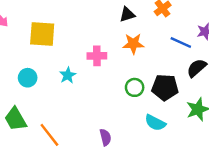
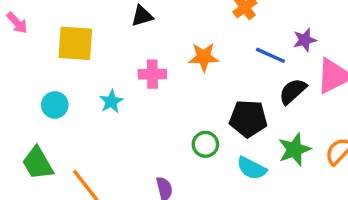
black triangle: (127, 14) -> (142, 16), moved
green circle: (135, 87) -> (205, 144), moved
cyan semicircle: (155, 123) -> (252, 168), moved

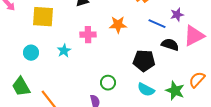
black semicircle: (293, 91) -> (170, 45), turned 60
green circle: (205, 144) -> (108, 83), moved
green star: (294, 149) -> (175, 91), moved, turned -30

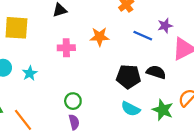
black semicircle: (170, 45) -> (156, 72), moved
cyan star: (64, 51) -> (30, 73), moved
green circle: (108, 83) -> (73, 101), moved

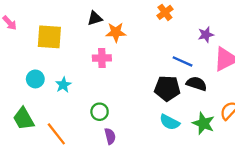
blue line: (143, 36) -> (182, 61), moved
orange star: (100, 37) -> (116, 32), moved
green circle: (73, 101) -> (100, 112), moved

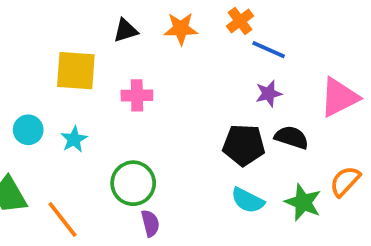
orange star: (116, 32) -> (181, 29), moved
purple star: (206, 35) -> (269, 94), moved
yellow square: (49, 37) -> (76, 71), moved
blue line: (182, 61) -> (269, 50), moved
green circle: (100, 112) -> (133, 183), size x1.5

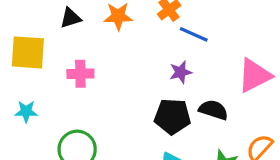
purple star: (269, 94) -> (181, 72), moved
cyan star: (74, 139) -> (26, 112), turned 30

